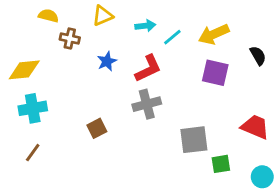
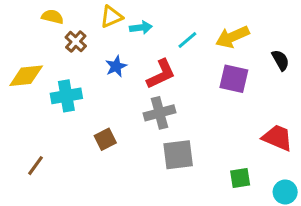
cyan arrow: (145, 26) -> (141, 28), moved
brown cross: (70, 38) -> (76, 42), turned 30
cyan cross: (33, 108) -> (66, 96), moved
gray square: (194, 140) -> (178, 155), moved

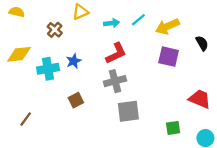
yellow semicircle: (52, 17) -> (17, 12), moved
cyan arrow: (141, 28) -> (112, 23), moved
cyan line: (187, 40) -> (138, 20), moved
blue star: (116, 66) -> (74, 61), moved

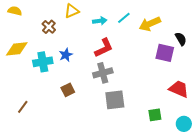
purple square: (169, 57) -> (165, 53), moved

